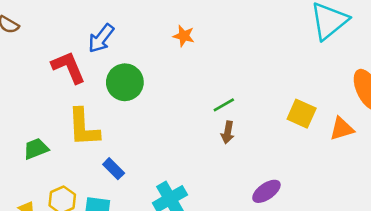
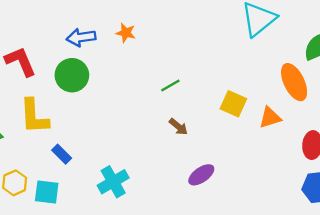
blue arrow: (101, 38) -> (81, 37), moved, turned 44
green line: (224, 105) -> (170, 86), moved
brown arrow: (228, 132) -> (178, 127), moved, turned -60

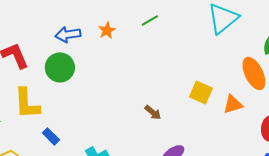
orange star: (126, 33) -> (107, 30), turned 30
green line: (170, 86) -> (150, 20), moved

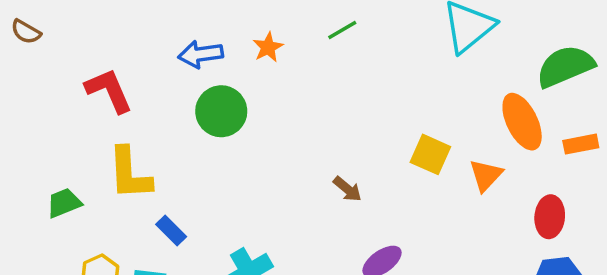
green circle: (60, 67) -> (221, 111), moved
orange triangle: (233, 104) -> (486, 175), turned -30

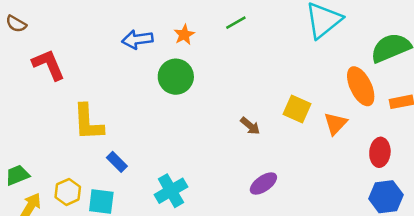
red L-shape: (109, 91) -> (49, 65), moved
green circle: (221, 111) -> (176, 77), moved
brown arrow: (347, 189) -> (250, 126), moved
green trapezoid: (64, 203) -> (17, 175), moved

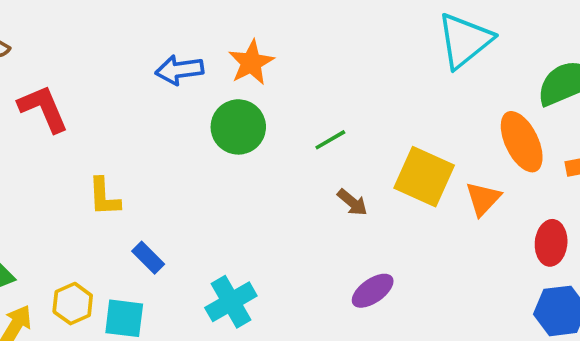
green line: (236, 23) -> (330, 140), moved
orange star: (184, 35) -> (251, 63), size x1.4
yellow square: (297, 109) -> (424, 177), size x1.4
yellow L-shape: (88, 122) -> (104, 197), size x0.7

